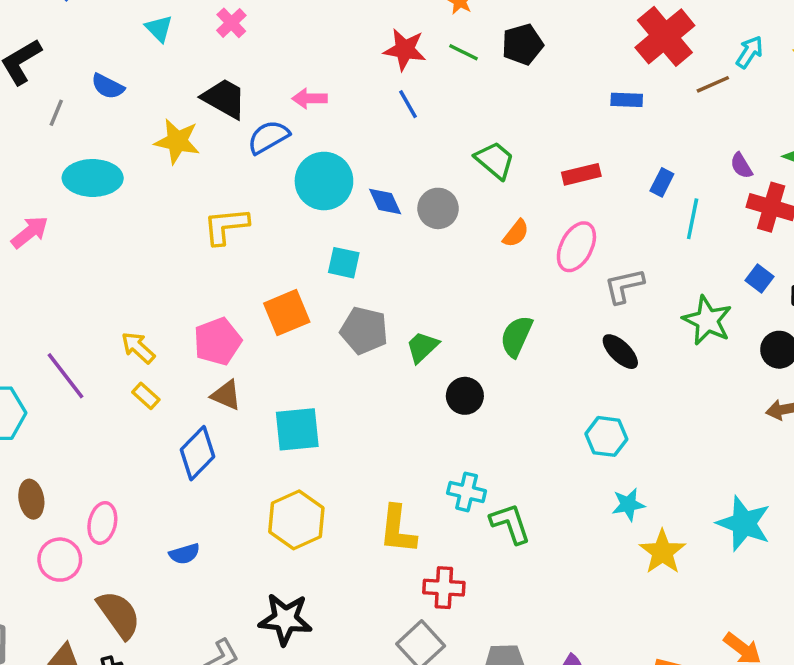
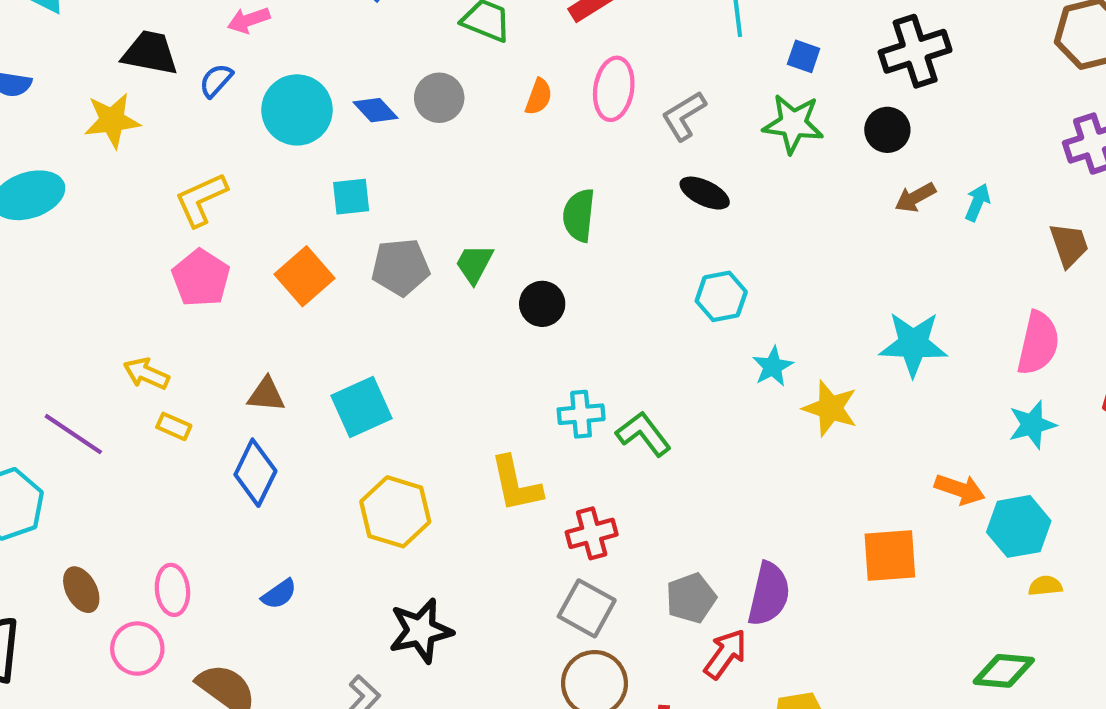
blue semicircle: (268, 137) -> (216, 81), size x0.7
blue square: (759, 278) -> (804, 56), moved
pink pentagon: (218, 341) -> (201, 278), moved

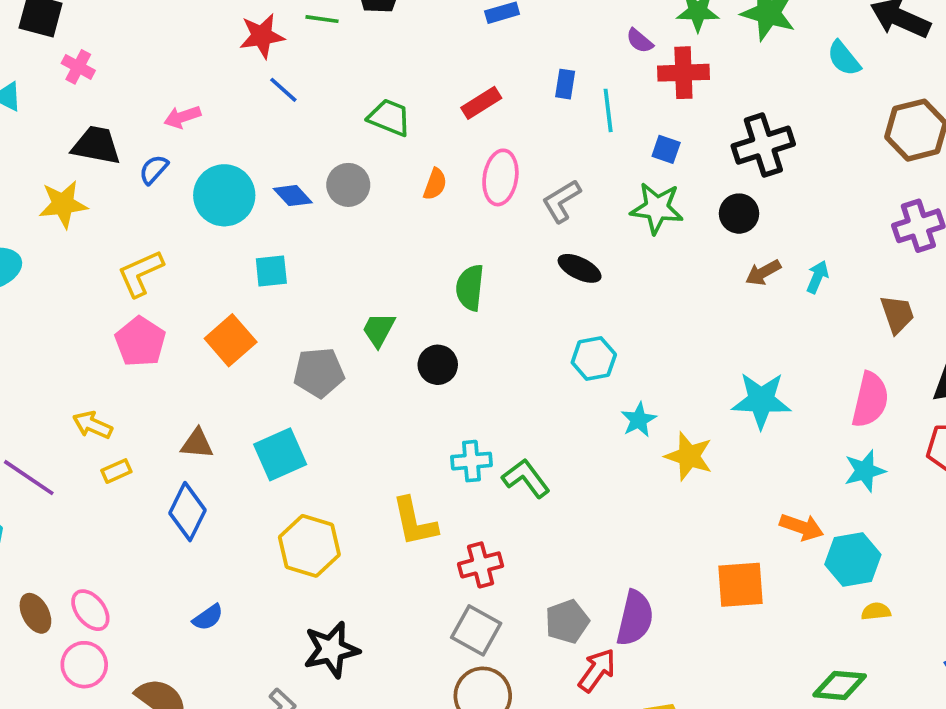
gray pentagon: (401, 267) -> (319, 373), moved
yellow rectangle: (174, 426) -> (116, 471), turned -48
pink ellipse: (172, 590) -> (90, 610), moved, turned -33

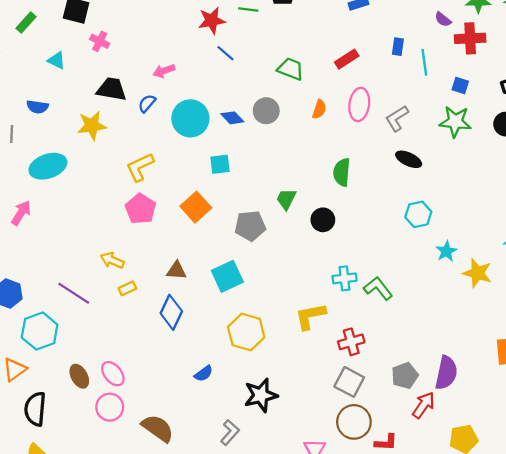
yellow L-shape: (415, 522) -> (310, 316), turned 92
blue semicircle: (208, 617) -> (204, 374), moved

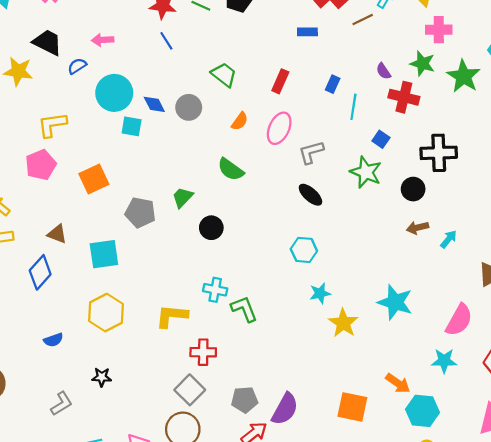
red rectangle: (347, 59) -> (280, 81), turned -50
cyan square: (220, 164) -> (132, 126), moved
green semicircle: (342, 172) -> (231, 170), moved, turned -76
black star: (261, 395) -> (102, 377), size x0.6

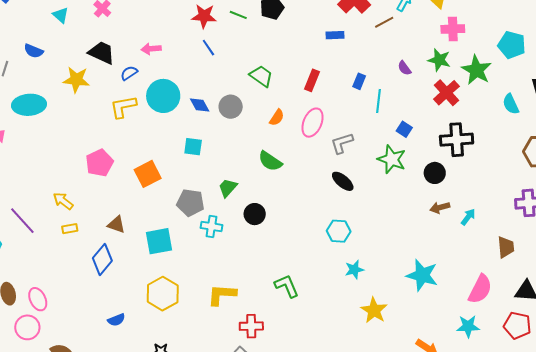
red cross: (404, 97) -> (446, 93), moved, turned 36
yellow L-shape: (52, 125) -> (123, 107), moved
cyan square: (132, 126) -> (193, 147), moved
cyan cross: (215, 290) -> (211, 226), moved
yellow star: (343, 323) -> (374, 310), moved

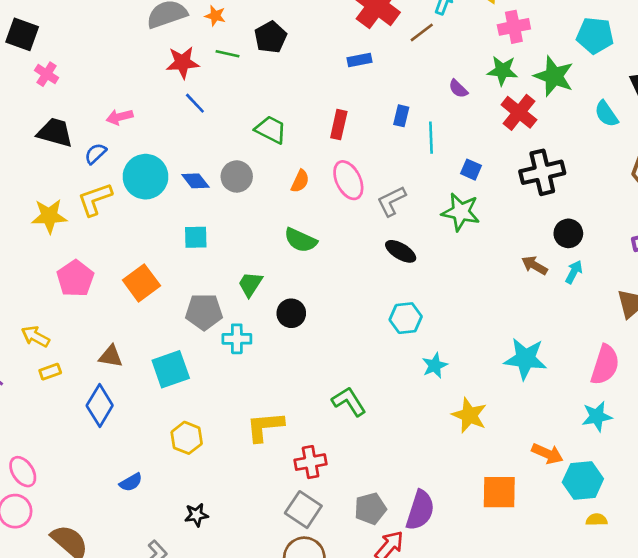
yellow star: (76, 80) -> (49, 216), moved
pink ellipse: (313, 123) -> (348, 180), turned -40
black circle: (435, 173) -> (568, 233), moved
brown arrow: (440, 208) -> (535, 265), turned 54
yellow hexagon: (163, 294) -> (187, 438), size x0.7

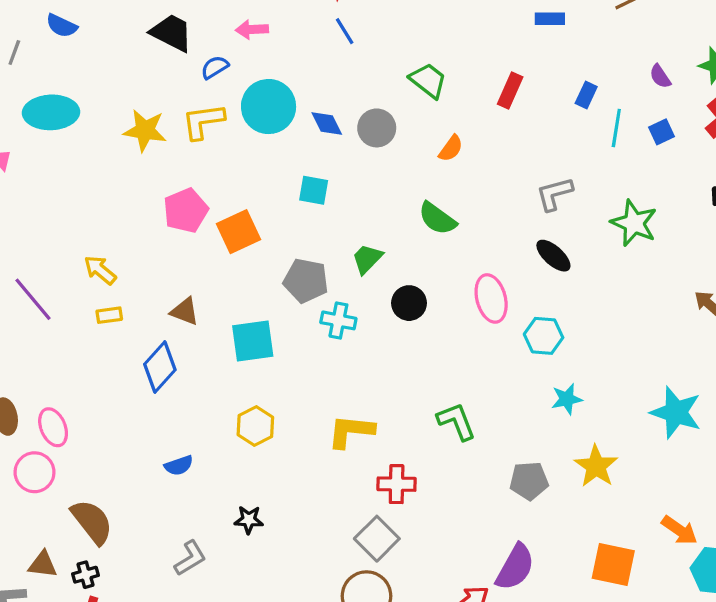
blue square: (471, 170) -> (661, 132), moved, turned 30
pink ellipse: (348, 180) -> (491, 298), moved
pink pentagon: (75, 279) -> (186, 210), moved
gray pentagon: (370, 509) -> (529, 481), moved

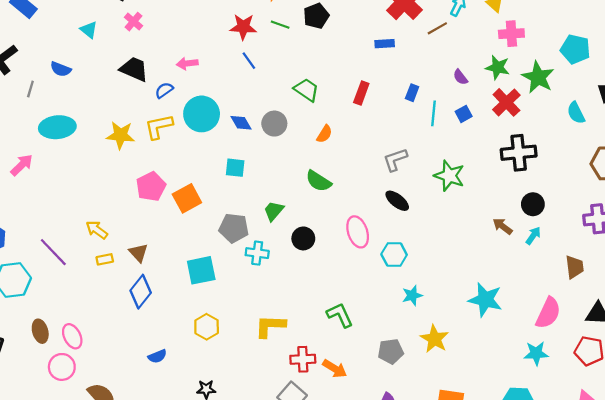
brown triangle: (185, 311) -> (139, 253), moved, turned 30
orange arrow: (679, 530) -> (335, 369), moved

